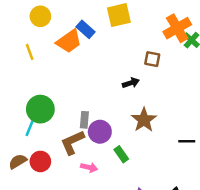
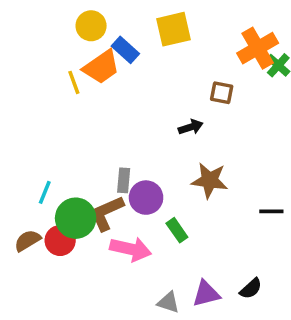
yellow circle: (40, 16) -> (91, 26), moved
yellow line: (30, 52) -> (74, 82), moved
green circle: (40, 109) -> (76, 218), moved
brown star: (144, 120) -> (210, 180), turned -30
pink arrow: (89, 167) -> (131, 249), size x1.6

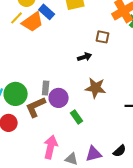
yellow line: (74, 82) -> (17, 18), moved, turned 64
green circle: (76, 218) -> (16, 94), moved
pink arrow: (131, 249) -> (51, 147), moved, turned -90

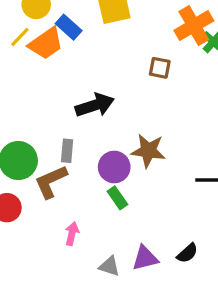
black arrow: (85, 57) -> (95, 105), moved, size x1.6
purple circle: (59, 98) -> (114, 167), moved
pink arrow: (51, 147) -> (72, 234), moved, size x0.6

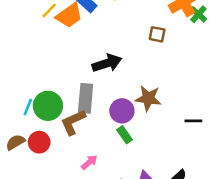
gray rectangle: (67, 151) -> (86, 98), size x1.6
pink arrow: (72, 234) -> (89, 162), turned 36

